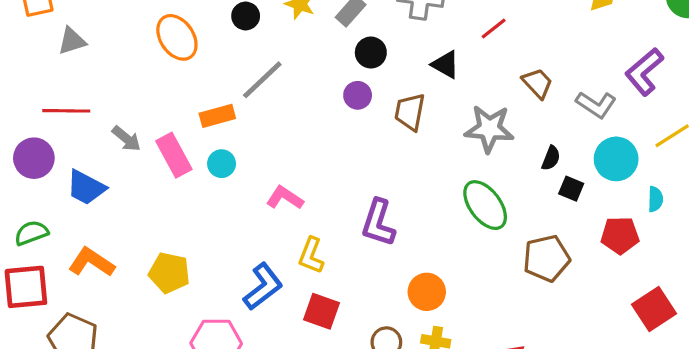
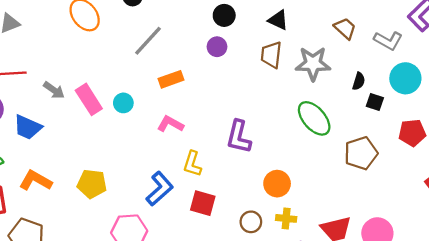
brown trapezoid: (410, 112) -> (271, 55), moved
orange rectangle: (217, 116) -> (171, 79), moved

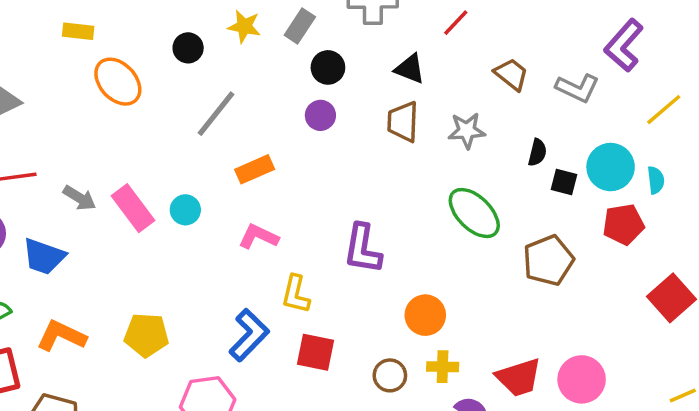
gray star: (313, 64) -> (467, 131), size x0.7
cyan circle: (405, 78) -> (611, 167), moved

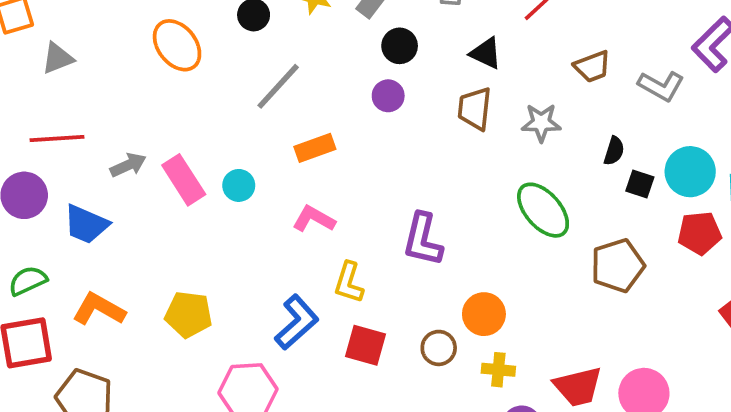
brown trapezoid: (511, 74) -> (592, 67), turned 117
gray arrow: (79, 198) -> (128, 165), turned -60
brown circle: (390, 375) -> (439, 348), moved

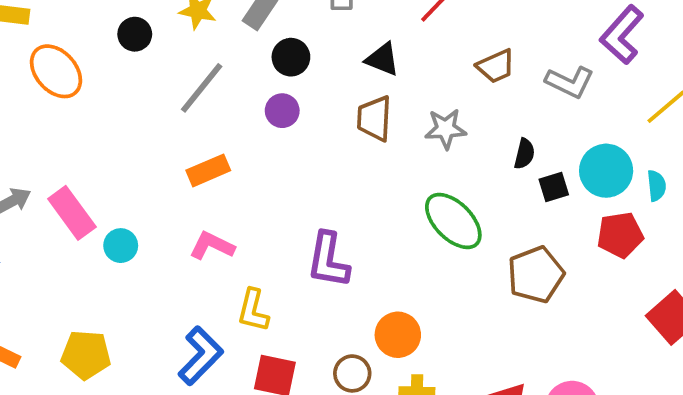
gray line: (278, 86) -> (202, 88), moved
black square: (640, 184) -> (554, 187), turned -32
cyan circle: (239, 185) -> (121, 246), moved

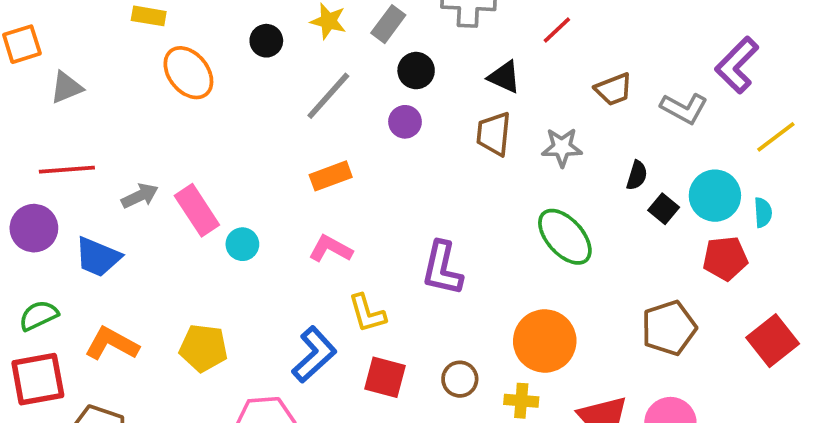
black square: (554, 187) -> (664, 209), turned -36
brown pentagon: (536, 275) -> (669, 328), moved
yellow L-shape: (253, 310) -> (367, 313), turned -33
orange circle: (398, 335) -> (545, 341), moved, size x1.4

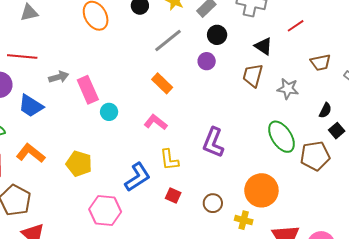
orange rectangle: (331, 176) -> (162, 83), turned 55
brown pentagon: (669, 328) -> (315, 156), moved
red square: (385, 377) -> (173, 195), size x0.7

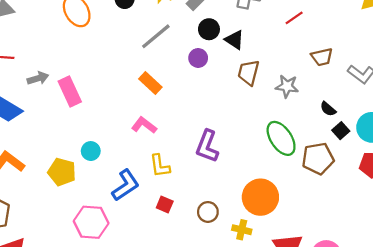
black triangle: (263, 46) -> (234, 40), moved
black semicircle: (325, 110) -> (328, 109), turned 105
cyan circle: (109, 112) -> (91, 151), moved

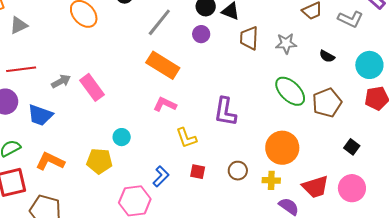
orange rectangle: (150, 83) -> (163, 65), size x1.5
black square: (341, 131) -> (352, 147), moved
blue L-shape: (126, 185) -> (161, 176), moved, size x0.7

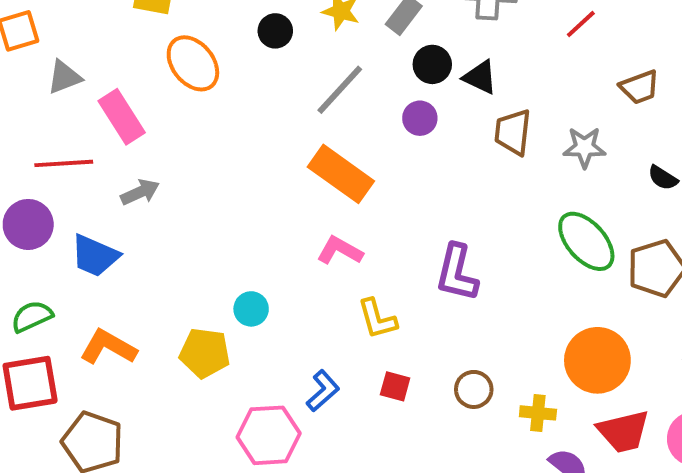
pink rectangle: (92, 87) -> (122, 117), moved
orange circle: (282, 148) -> (597, 360), moved

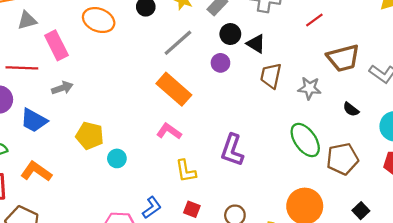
orange ellipse: (193, 63) -> (99, 20), turned -36
brown trapezoid: (640, 87) -> (343, 58), size x1.5
yellow pentagon: (205, 353) -> (90, 136), moved

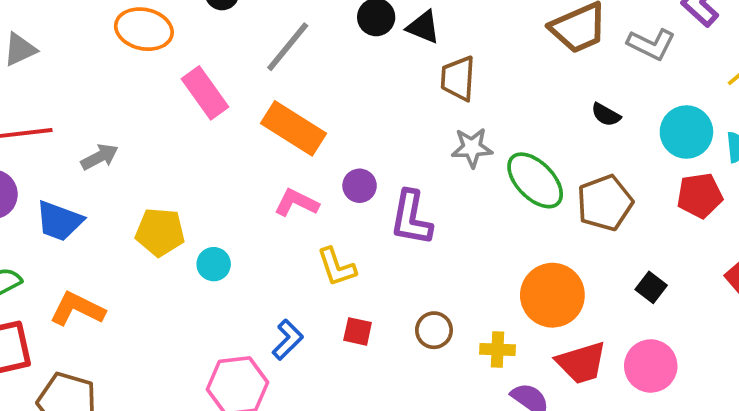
pink rectangle: (56, 45) -> (205, 93), moved
purple circle: (220, 63) -> (360, 186), moved
gray star: (309, 88) -> (472, 148), moved

